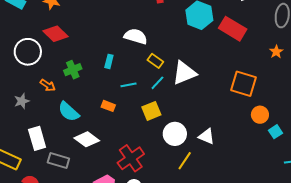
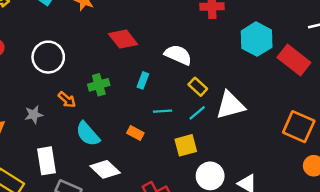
red diamond: (56, 34) -> (123, 39), moved

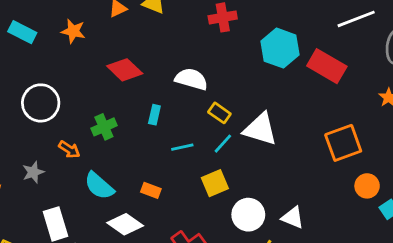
white triangle: (230, 105) -> (260, 129), turned 40
orange square: (299, 127) -> (343, 143), turned -36
orange rectangle: (135, 133) -> (151, 190), moved

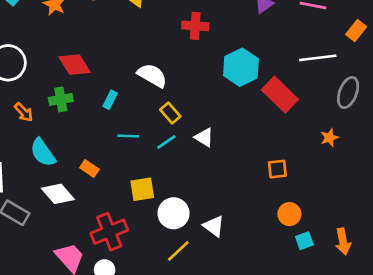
red diamond: (125, 70) -> (75, 65), moved
white triangle: (260, 129) -> (204, 137), size x0.6
orange square: (343, 143) -> (277, 169), size x0.6
yellow square: (215, 183) -> (142, 189), moved

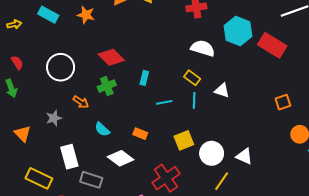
white semicircle: (152, 75) -> (203, 48), moved
cyan line: (166, 142) -> (194, 100), turned -42
cyan semicircle: (43, 153) -> (102, 129), size x0.7

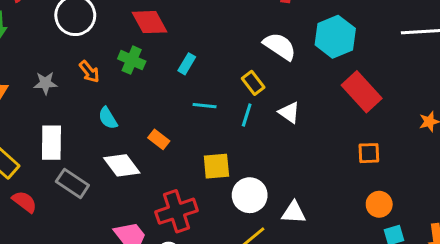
red rectangle: (272, 45) -> (362, 92), moved
green cross: (107, 86) -> (132, 60), turned 30
white triangle: (244, 156) -> (294, 212), turned -36

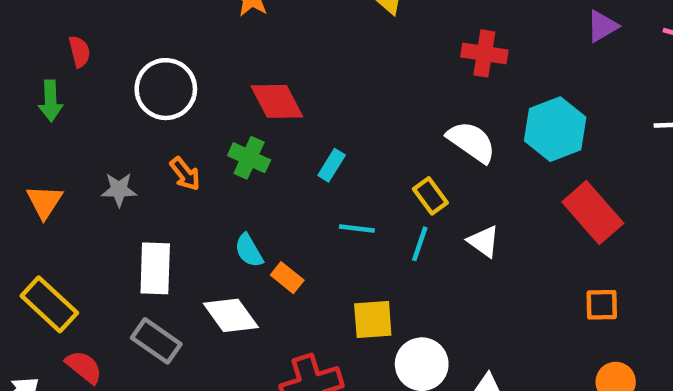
cyan semicircle: (108, 118) -> (249, 251), moved
white rectangle: (51, 143) -> (155, 268), moved

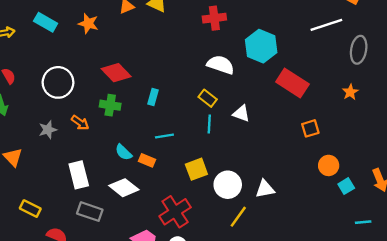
gray star: (119, 190) -> (48, 130), moved
cyan line: (357, 228) -> (164, 136), moved
yellow rectangle: (49, 304) -> (30, 209), size x0.7

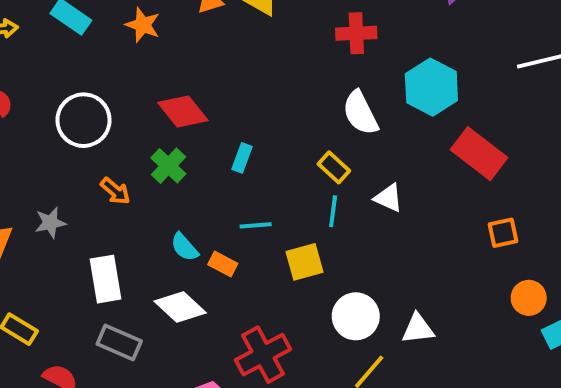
white semicircle: (221, 65) -> (360, 113), turned -140
green cross: (110, 105) -> (168, 166), turned 30
gray star: (48, 130) -> (50, 223), moved
yellow square: (196, 169) -> (304, 262), moved

